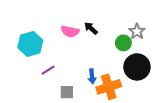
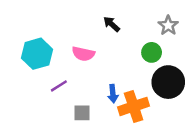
black arrow: (91, 28) -> (112, 24), moved
pink semicircle: (70, 31) -> (83, 54), moved
gray star: (137, 31) -> (168, 25), moved

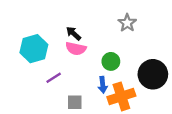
black arrow: (112, 24) -> (74, 33), moved
gray star: (168, 25) -> (127, 23), moved
green circle: (152, 52) -> (111, 61), moved

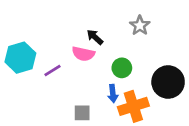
black arrow: (74, 33) -> (95, 37), moved
cyan hexagon: (34, 49) -> (20, 58), moved
purple line: (54, 78) -> (53, 70), moved

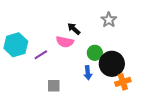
black circle: (168, 82) -> (112, 64), moved
orange cross: (133, 106) -> (123, 82), moved, size x0.7
gray square: (82, 113) -> (54, 86), moved

